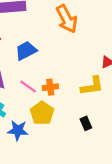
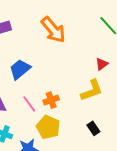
pink line: (28, 86) -> (29, 104), turned 30

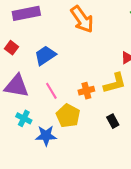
orange cross: (51, 100) -> (86, 91), moved

